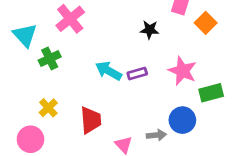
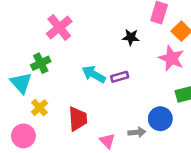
cyan triangle: (25, 35) -> (21, 83), moved
pink star: (182, 71) -> (171, 58), moved

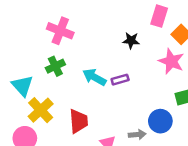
pink cross: (59, 27) -> (60, 31), turned -30
green cross: (41, 63) -> (55, 66), moved
yellow cross: (39, 108) -> (41, 110), size x1.5

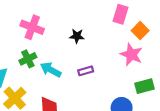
black star: (131, 41) -> (77, 36), moved
cyan arrow: (94, 77) -> (51, 70), moved

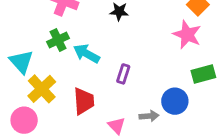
purple rectangle: (86, 71) -> (123, 74), moved, turned -56

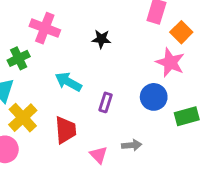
green cross: (58, 40) -> (19, 58), moved
green rectangle: (203, 74) -> (187, 116), moved
blue circle: (175, 101) -> (154, 97), moved

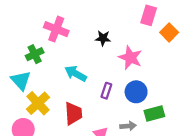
pink star: (170, 62) -> (130, 58), moved
blue circle: (154, 97) -> (136, 92), moved
green rectangle: (187, 116) -> (154, 113), moved

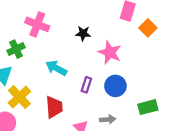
green rectangle: (154, 113) -> (148, 107), moved

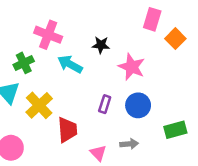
cyan arrow: (56, 68) -> (70, 64), moved
yellow cross: (19, 97) -> (39, 105), moved

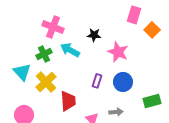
green cross: (24, 63) -> (44, 54), moved

